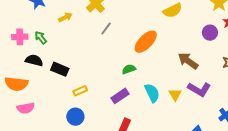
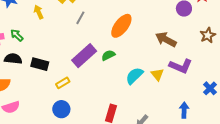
yellow arrow: (65, 17) -> (39, 12), turned -80
cyan semicircle: (152, 93) -> (134, 76), turned -102
purple rectangle: (120, 96) -> (84, 56), moved, size x1.4

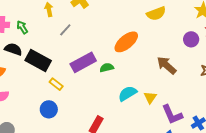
gray line: (80, 18) -> (65, 30), moved
black rectangle: (40, 64) -> (38, 61), size x1.4
purple L-shape: (181, 66) -> (172, 115), moved, turned 30
yellow rectangle: (63, 83) -> (56, 84), turned 56

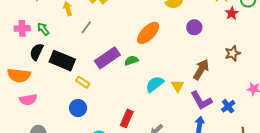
purple circle: (191, 39) -> (194, 27), moved
black semicircle: (13, 49) -> (37, 52), turned -78
brown arrow: (167, 65) -> (201, 69), moved, turned 85

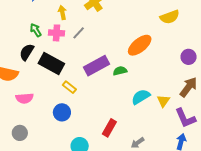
purple circle: (194, 27) -> (189, 57), moved
pink cross: (22, 28) -> (57, 33), moved
pink semicircle: (28, 100) -> (24, 98), moved

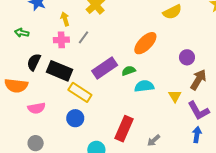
green arrow: (36, 30) -> (22, 33), moved, turned -40
purple circle: (189, 57) -> (187, 57), moved
yellow rectangle: (69, 87) -> (80, 92), size x1.6
cyan semicircle: (141, 97) -> (144, 86), moved, turned 30
red rectangle: (109, 128) -> (124, 129), size x1.4

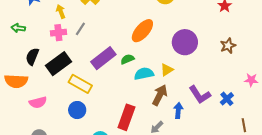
purple circle: (187, 57) -> (185, 42), size x1.6
black rectangle: (60, 71) -> (59, 64), turned -55
brown arrow: (198, 80) -> (160, 95), moved
yellow triangle: (175, 96) -> (167, 70), moved, turned 32
blue arrow: (197, 135) -> (178, 110), moved

